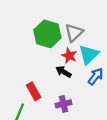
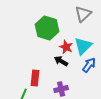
gray triangle: (74, 33) -> (83, 14), moved
red rectangle: (34, 91) -> (35, 78), turned 35

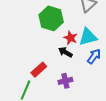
cyan triangle: (83, 46) -> (88, 37), turned 30
red rectangle: (35, 78) -> (39, 70), turned 42

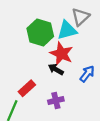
cyan triangle: (88, 37) -> (67, 30), moved
red star: (71, 38) -> (61, 54), size x1.5

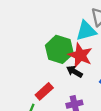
green hexagon: (40, 32) -> (59, 49), moved

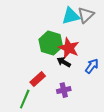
cyan triangle: (86, 31) -> (71, 16), moved

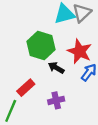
red star: (69, 48) -> (80, 51), moved

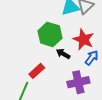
purple cross: (56, 100) -> (78, 82), moved, size x1.5

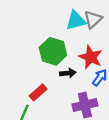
black arrow: (63, 54) -> (68, 73), turned 144

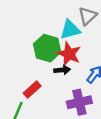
cyan triangle: (76, 21) -> (70, 30), moved
red star: (91, 57) -> (69, 54), moved

